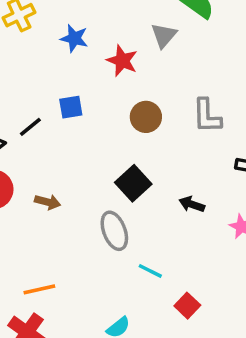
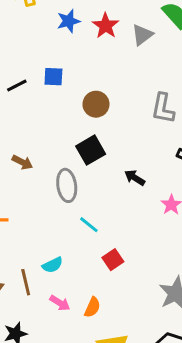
blue star: (74, 38) -> (69, 21), turned 30
red star: (122, 61) -> (106, 26), moved
brown circle: (146, 117) -> (96, 104), moved
brown arrow: (48, 202) -> (22, 162), moved

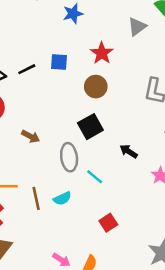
red star: (106, 26) -> (102, 53), moved
cyan line: (89, 225) -> (95, 177), moved
cyan semicircle: (53, 265) -> (62, 198), moved
brown line: (26, 282) -> (36, 198), moved

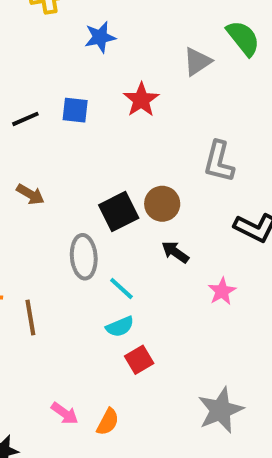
brown circle: (96, 87) -> (162, 204), moved
brown arrow: (31, 136) -> (30, 194), moved
cyan semicircle: (62, 198) -> (120, 327), moved

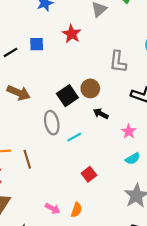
brown arrow: (30, 194) -> (19, 93), size x1.5
cyan line: (121, 289) -> (74, 137), turned -64
cyan semicircle: (120, 327) -> (133, 159), moved

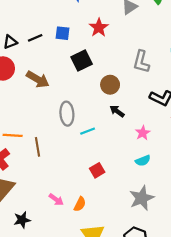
black square: (67, 96) -> (82, 60), moved

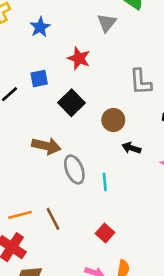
brown arrow: (38, 79) -> (46, 146), moved
cyan line: (88, 131) -> (105, 182), turned -56
red square: (97, 170) -> (105, 233), moved

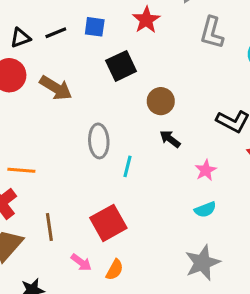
gray L-shape: (141, 82) -> (212, 33), moved
brown arrow: (46, 146) -> (56, 88), moved
brown line: (53, 219) -> (49, 227), moved
red square: (105, 233) -> (108, 223), size x1.6

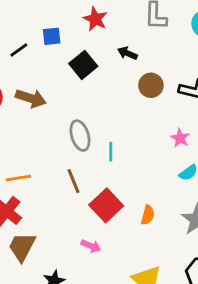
brown circle: (161, 101) -> (151, 85), moved
black arrow: (170, 139) -> (127, 53), moved
brown line: (49, 227) -> (73, 181), moved
orange semicircle: (115, 270) -> (148, 215), moved

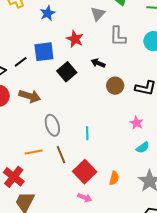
blue square: (52, 36) -> (44, 52), size x1.5
gray ellipse: (80, 136) -> (52, 125), moved
orange line: (18, 178) -> (34, 152), moved
pink arrow: (91, 246) -> (85, 198), moved

